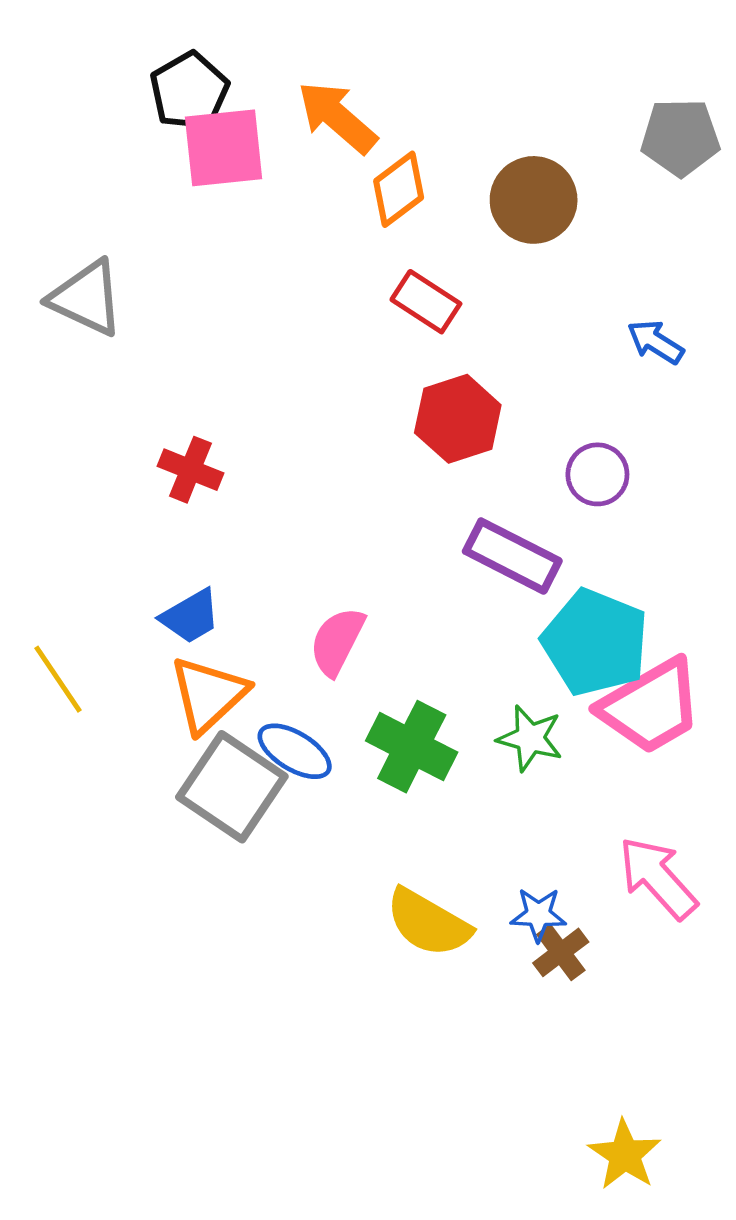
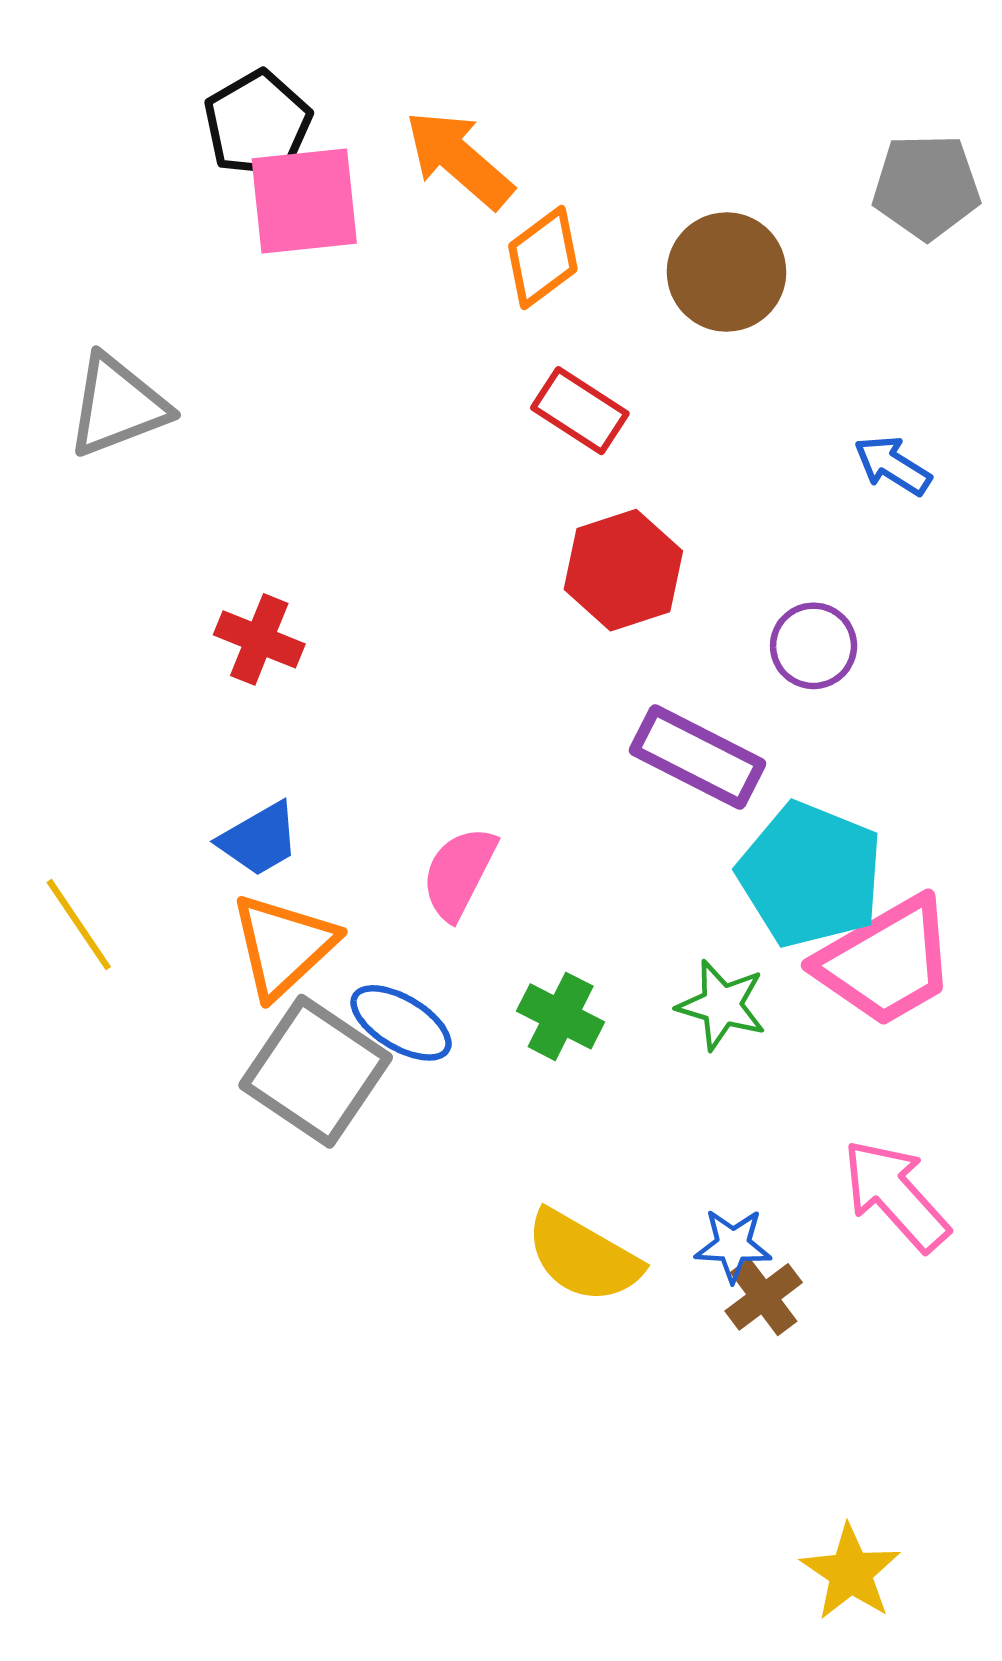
gray triangle: (86, 298) -> (117, 406), turned -46
green cross: (412, 747) -> (561, 1016), size x0.7

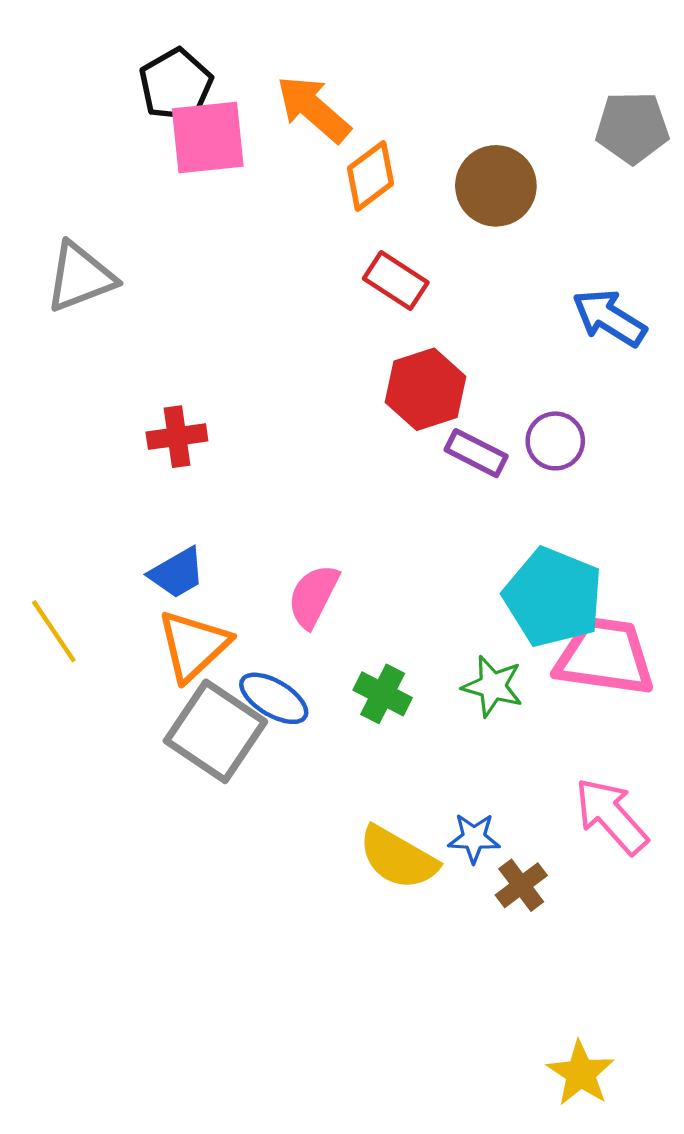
blue arrow: (892, 465) -> (609, 318), size x1.4
red cross: (259, 639) -> (177, 437), turned -30
purple rectangle: (698, 757) -> (476, 453), moved, size x0.7
pink trapezoid: (886, 962) -> (605, 657), turned -142
blue star: (733, 1245) -> (474, 838), moved

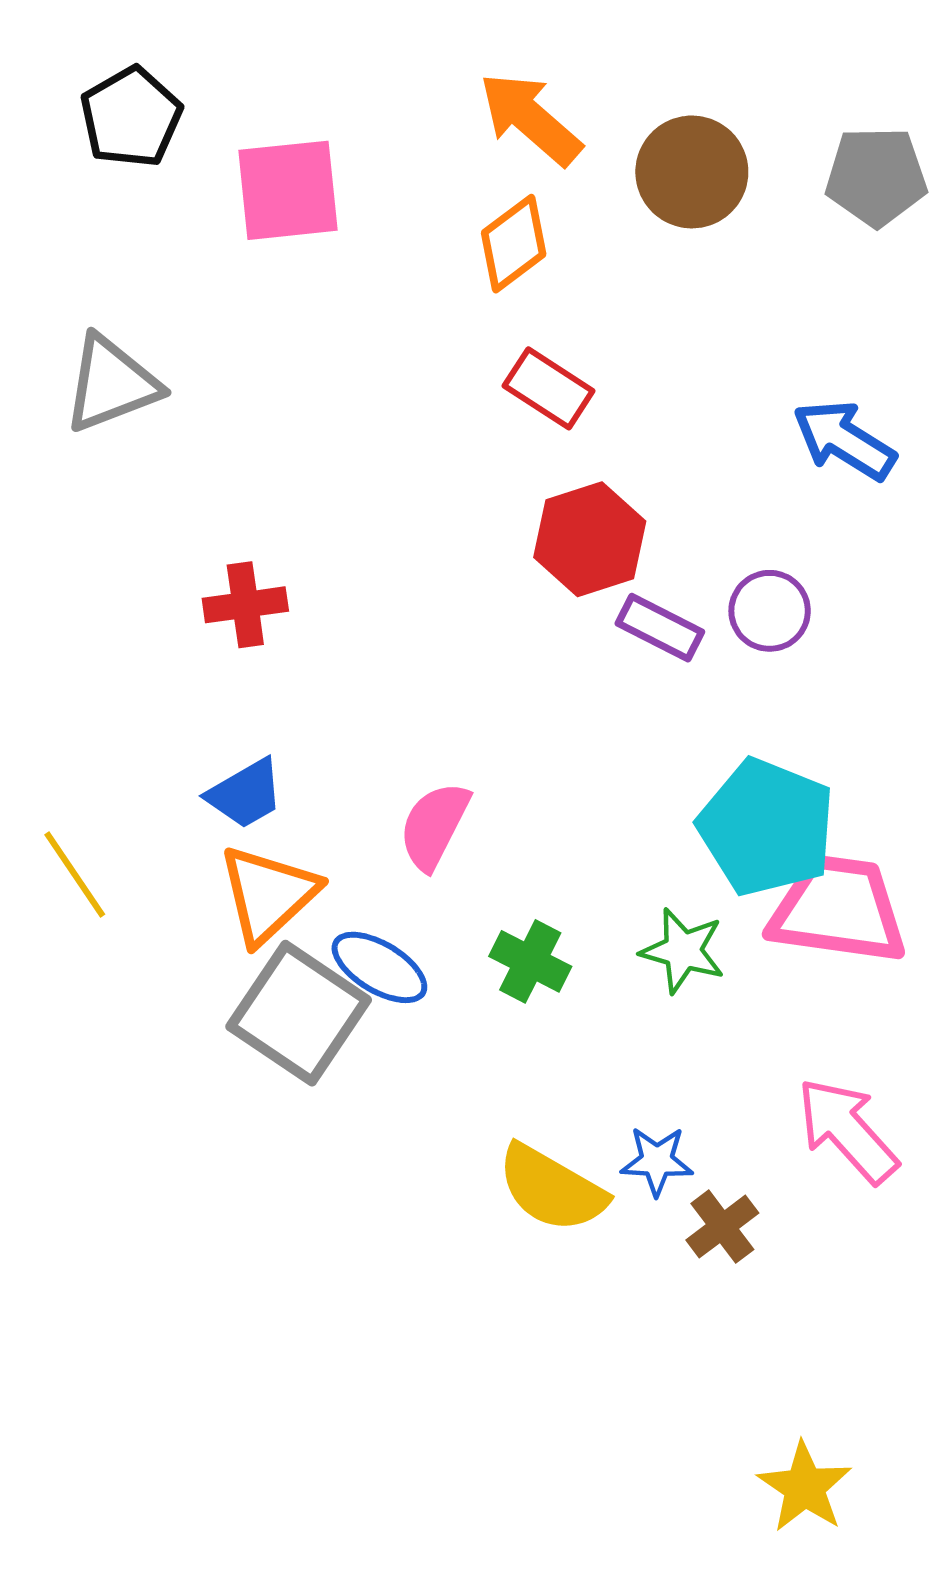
black pentagon: (176, 85) -> (131, 117), moved
orange arrow: (313, 109) -> (530, 119), moved
brown circle: (496, 186) -> (692, 172), moved

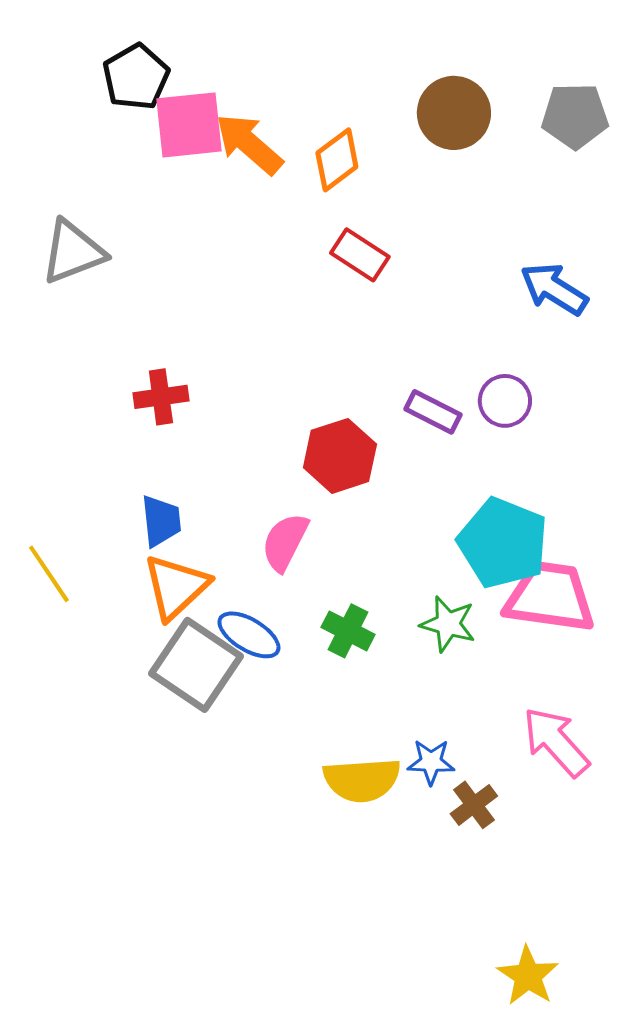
black pentagon: (131, 117) -> (136, 77), moved
orange arrow: (530, 119) -> (249, 144), moved
red hexagon: (590, 539) -> (340, 456), moved
blue trapezoid: (245, 794) -> (161, 521), turned -66
yellow semicircle: (552, 1188) -> (362, 780), turned -34

